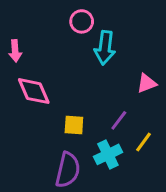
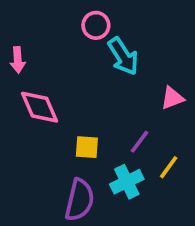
cyan arrow: (105, 48) -> (123, 56), turned -40

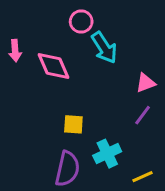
pink diamond: (40, 107) -> (54, 66), moved
purple line: (140, 142) -> (143, 115), moved
yellow line: (169, 167) -> (143, 177), moved, turned 30

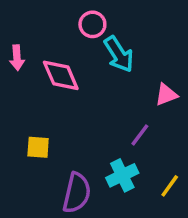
purple line: (143, 115) -> (140, 135), moved
yellow square: (73, 124) -> (38, 147), moved
yellow line: (143, 177) -> (170, 186), moved, turned -30

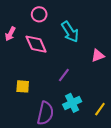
pink circle: (92, 24) -> (39, 14), moved
pink arrow: (17, 58) -> (10, 34), turned 32
purple line: (140, 135) -> (64, 75), moved

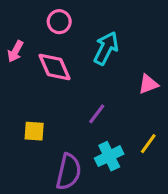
cyan arrow: (70, 32) -> (106, 48), turned -120
yellow line: (100, 109) -> (148, 144), moved

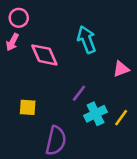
pink circle: (59, 22) -> (19, 18), moved
cyan arrow: (106, 48) -> (87, 40), turned -48
cyan cross: (109, 156) -> (96, 114), moved

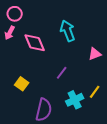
yellow square: (28, 107) -> (22, 84), turned 32
cyan cross: (96, 114) -> (75, 100), moved

